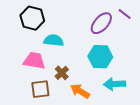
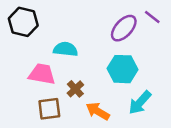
black hexagon: (32, 18) -> (23, 22), moved
cyan arrow: (114, 84) -> (140, 103), turned -45

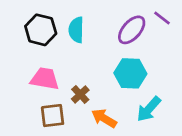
black hexagon: (23, 22) -> (41, 30), moved
cyan semicircle: (65, 49) -> (76, 30), moved, turned -95

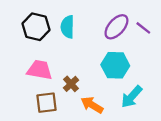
purple line: (162, 18) -> (143, 28), moved

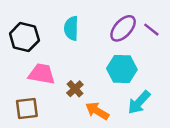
black hexagon: (36, 27) -> (24, 37), moved
brown square: (47, 103) -> (27, 108), moved

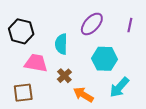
cyan semicircle: (71, 28) -> (61, 44), moved
purple ellipse: (123, 28) -> (92, 24), moved
purple line: (151, 30) -> (130, 25), turned 64

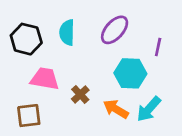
purple line: (130, 25) -> (158, 47), moved
cyan semicircle: (61, 44) -> (67, 32), moved
orange arrow: (83, 95) -> (116, 109), moved

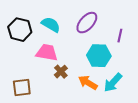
cyan semicircle: (67, 32) -> (51, 25), turned 120
pink trapezoid: (45, 79) -> (47, 53), moved

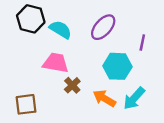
black hexagon: (20, 30) -> (31, 19), moved

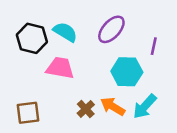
black hexagon: (31, 19) -> (32, 38), moved
brown cross: (72, 85) -> (86, 109), moved

